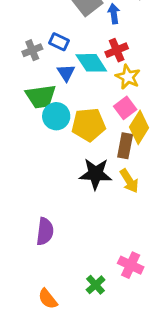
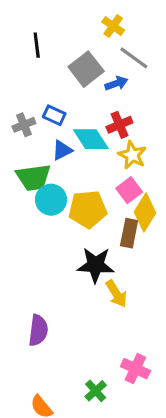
blue arrow: (114, 14) -> (116, 83), turned 78
blue triangle: (66, 73) -> (62, 150), turned 36
yellow arrow: (129, 181) -> (116, 294), moved

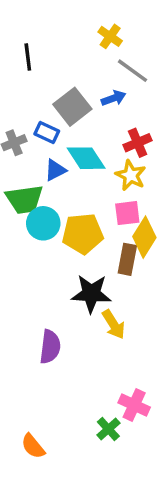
gray square: (86, 69) -> (72, 107), moved
red cross: (119, 125) -> (138, 143), moved
pink square: (129, 190) -> (127, 213), turned 30
purple semicircle: (38, 330) -> (50, 347), moved
green cross: (96, 391) -> (108, 429), moved

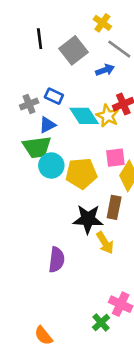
gray square: (72, 107) -> (74, 50), moved
blue triangle: (55, 170) -> (47, 125), moved
yellow star: (131, 175) -> (108, 116), moved
brown rectangle: (127, 259) -> (114, 207), moved

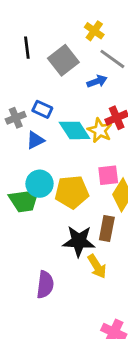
green trapezoid: (37, 147) -> (24, 200), moved

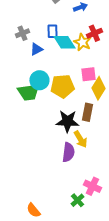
blue rectangle: (42, 109) -> (52, 31), moved, turned 64
purple semicircle: (45, 285) -> (68, 152), moved

